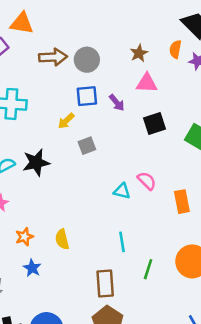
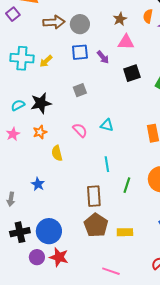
yellow arrow: (66, 121) -> (46, 61), moved
pink semicircle: (147, 181) -> (80, 130), moved
orange star: (24, 237) -> (40, 132), moved
yellow semicircle: (62, 239) -> (57, 153), moved

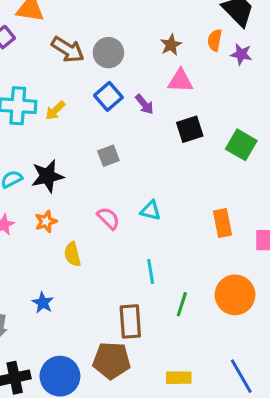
brown arrow: (54, 22) -> (68, 50), turned 35
blue square: (80, 52) -> (108, 96), turned -36
brown pentagon: (96, 225) -> (112, 361), moved, turned -30

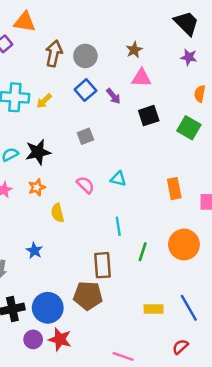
orange semicircle: (215, 40) -> (200, 94), moved
brown arrow: (68, 50) -> (54, 54), turned -110
yellow rectangle: (179, 378) -> (154, 309), moved

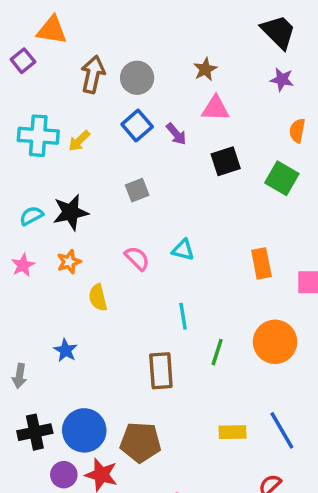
brown pentagon: (88, 296) -> (140, 442), moved

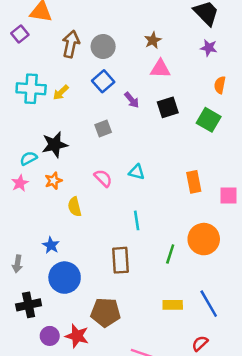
purple arrow: (176, 134) -> (132, 100), moved
cyan semicircle: (31, 216) -> (29, 158), moved
green line: (217, 352) -> (170, 254), moved
blue circle: (84, 430) -> (65, 278), moved

